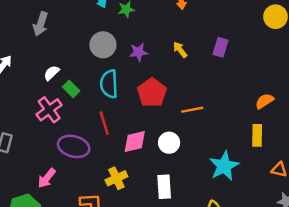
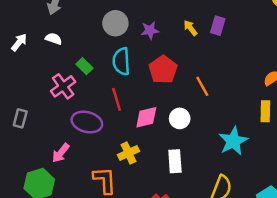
purple rectangle: (220, 47) -> (218, 26), moved
white semicircle: (52, 73) -> (54, 39), moved, turned 63
orange line: (192, 110) -> (202, 86), turned 72

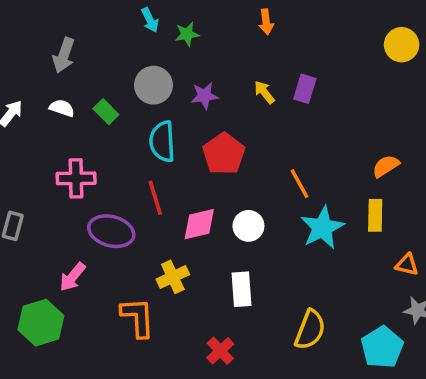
green rectangle: (84, 66) -> (106, 112), moved
pink cross: (63, 86) -> (76, 178), turned 35
orange line: (202, 86) -> (300, 184), moved
cyan star: (233, 141) -> (322, 228), moved

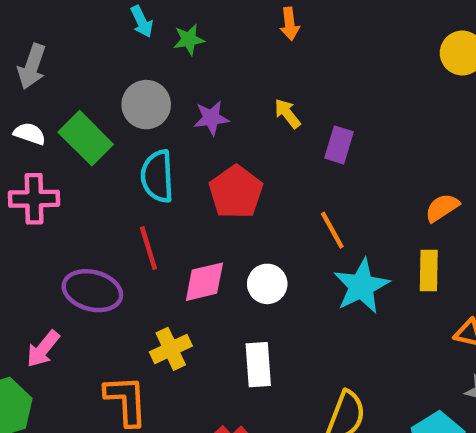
purple rectangle: (305, 89) -> (339, 145), moved
green rectangle: (106, 112) -> (86, 138), size x1.6
pink cross: (76, 178) -> (34, 199), moved

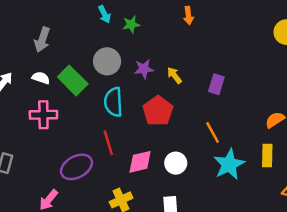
yellow arrow: (287, 114) -> (174, 75), moved
purple ellipse: (92, 291) -> (77, 167), turned -44

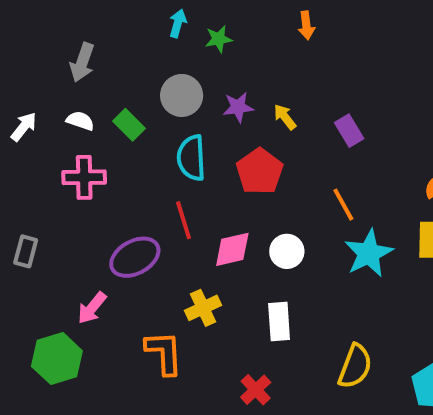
cyan arrow: (104, 14) -> (178, 23), turned -138
green rectangle: (73, 80) -> (129, 125), size x0.7
purple rectangle: (216, 84) -> (349, 131), turned -48

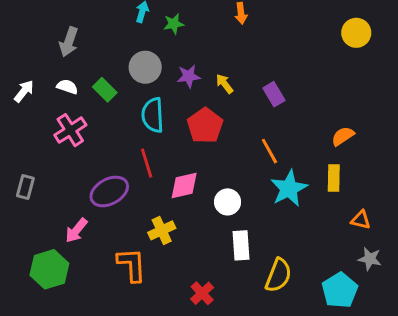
pink cross: (84, 177) -> (70, 130), turned -32
white circle: (287, 251) -> (228, 202), moved
white rectangle: (279, 322) -> (241, 245), moved

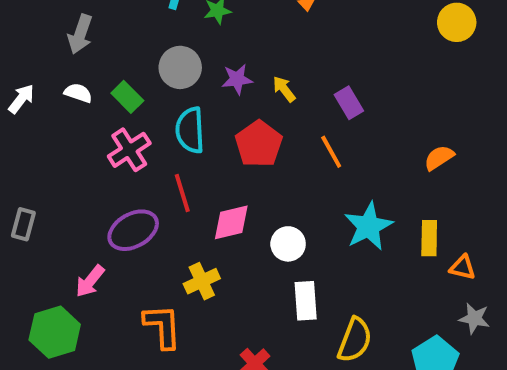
pink cross: (70, 130) -> (129, 150), moved
orange line: (269, 151) -> (331, 152), moved
yellow rectangle: (334, 178) -> (429, 238), moved

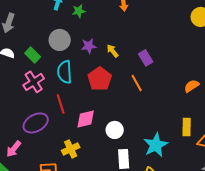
cyan star: (368, 226) -> (156, 145), moved

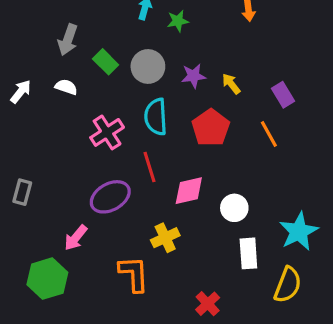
green rectangle: (33, 55) -> (106, 62), moved

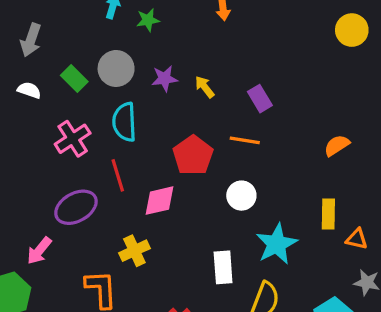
green rectangle: (106, 62) -> (74, 79), moved
red pentagon: (211, 128) -> (193, 155), moved
orange line: (269, 134) -> (245, 140), turned -52
white circle: (234, 208) -> (241, 196), moved

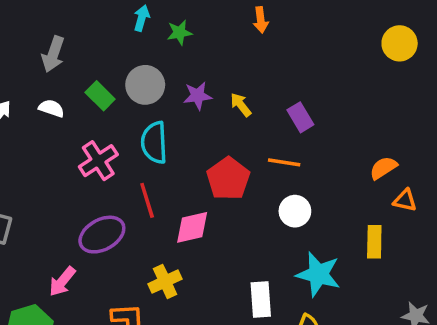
white circle: (241, 196) -> (295, 211), moved
orange triangle: (357, 239) -> (405, 200), moved
cyan star: (277, 244) -> (318, 274), turned -30

